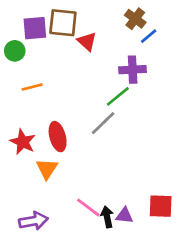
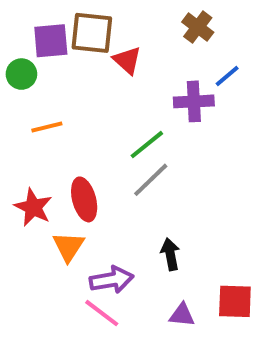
blue line: (149, 36) -> (227, 76), moved
green line: (118, 96) -> (147, 145), moved
pink line: (88, 207) -> (102, 313), moved
black arrow: (107, 217) -> (170, 254), moved
purple arrow: (33, 221) -> (112, 280), moved

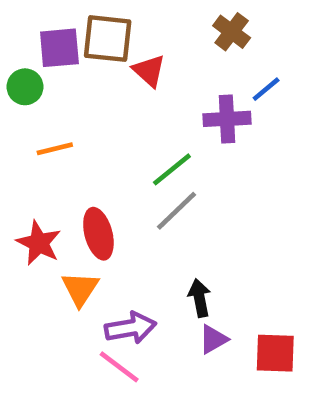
purple triangle: (182, 315) -> (213, 339), moved, turned -36

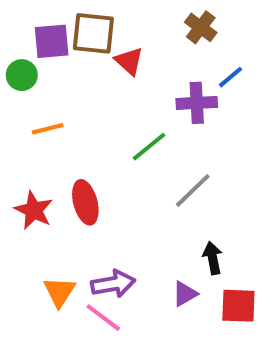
gray line: (177, 211) -> (193, 190), moved
orange triangle: (80, 289) -> (60, 292), moved
black arrow: (199, 298) -> (213, 258), moved

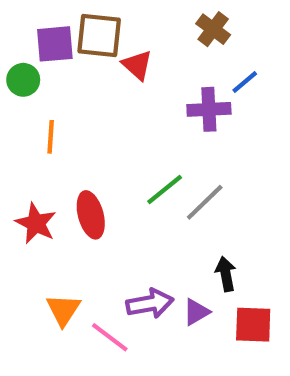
orange line: (48, 129) -> (51, 137), turned -72
green line: (149, 147) -> (165, 190), moved
purple arrow: (113, 284) -> (150, 303), moved

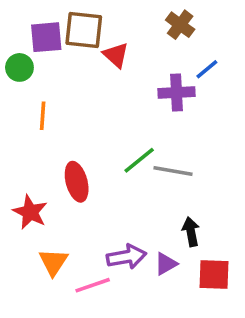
gray line: (205, 202) -> (173, 171), turned 54
red star: (36, 223) -> (30, 212), moved
pink line: (110, 337) -> (93, 285), turned -56

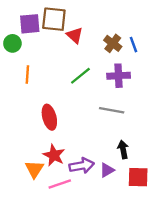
brown cross: (180, 25) -> (113, 43), moved
blue line: (207, 69) -> (133, 45), turned -70
purple cross: (177, 92) -> (119, 76), moved
green line: (139, 160) -> (80, 76), moved
red star: (30, 212) -> (54, 155), moved

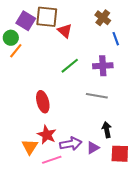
purple square: (30, 24) -> (26, 21), turned 36
brown cross: (113, 43) -> (103, 18), moved
orange line: (27, 75) -> (16, 51), moved, turned 35

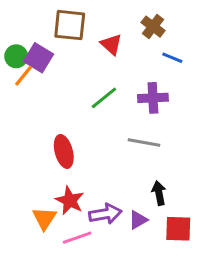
purple square: (26, 21) -> (38, 58), moved
red triangle: (65, 31) -> (111, 44), moved
blue line: (116, 39) -> (172, 58), turned -48

